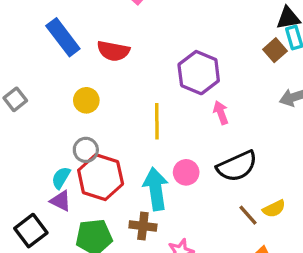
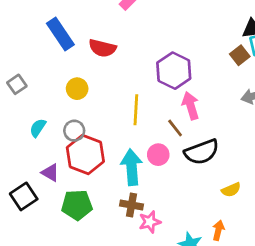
pink arrow: (221, 113) -> (191, 106), size x1.4
cyan semicircle: (61, 178) -> (38, 128), moved
brown line: (248, 215) -> (175, 128), moved
brown cross: (143, 226) -> (132, 205), moved

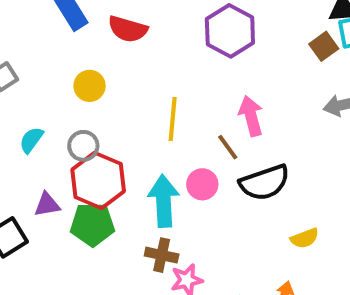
purple hexagon: (174, 71) -> (230, 31), moved
purple triangle: (50, 173) -> (47, 205), turned -42
green pentagon: (77, 205) -> (92, 224), moved

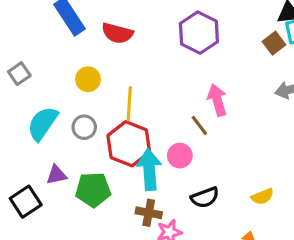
yellow line: (173, 119) -> (129, 104), moved
cyan semicircle: (31, 140) -> (43, 123), size x1.6
red hexagon: (98, 180) -> (129, 144), moved
black semicircle: (265, 183) -> (205, 197), moved, size x0.7

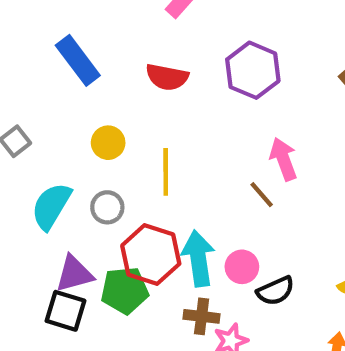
red semicircle: (117, 33) -> (167, 77), moved
red hexagon: (129, 144) -> (151, 255), moved
pink circle: (180, 156) -> (242, 267), moved
purple triangle: (56, 175) -> (74, 274), size x1.4
black square: (26, 202) -> (66, 311), moved, turned -36

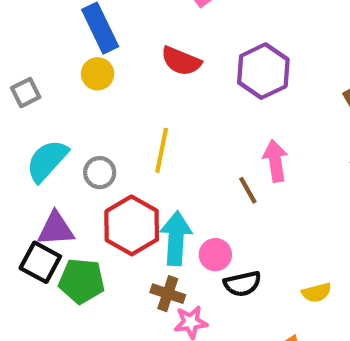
yellow circle: (108, 143) -> (98, 74), moved
green pentagon: (125, 290) -> (82, 281), moved

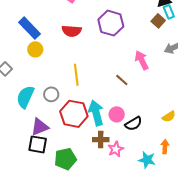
pink arrow: (275, 161) -> (142, 60), moved
green pentagon: (82, 281) -> (66, 159), moved

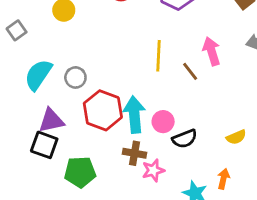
yellow line: (76, 75) -> (159, 56), moved
brown line: (122, 80) -> (190, 71), moved

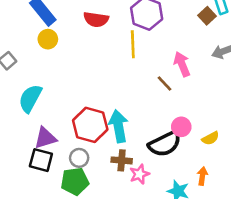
yellow line: (159, 56) -> (133, 44), moved
gray circle: (75, 77) -> (79, 158), moved
pink circle: (163, 122) -> (181, 127), moved
black semicircle: (185, 139) -> (165, 144), size x1.5

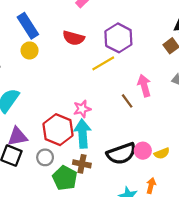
yellow line: (133, 44) -> (103, 63), turned 55
pink circle: (181, 127) -> (143, 151), moved
pink star: (139, 174) -> (82, 109), moved
green pentagon: (75, 181) -> (65, 178), moved, turned 30

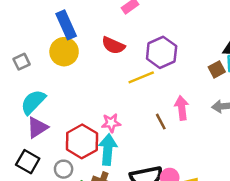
yellow circle: (30, 50) -> (64, 52), size x1.5
purple triangle: (17, 137) -> (37, 127), moved, turned -30

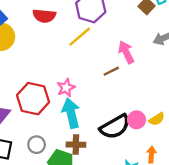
brown line: (161, 122) -> (111, 71), turned -70
red hexagon: (82, 141) -> (33, 99), moved

